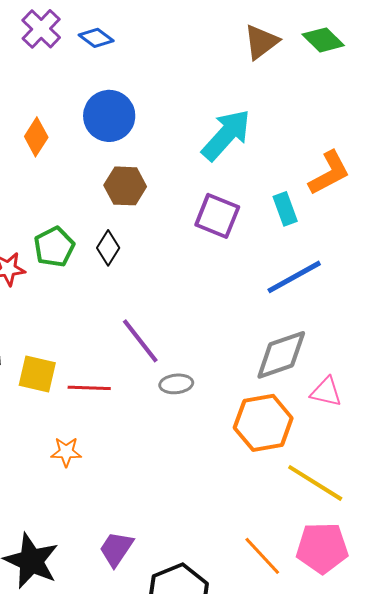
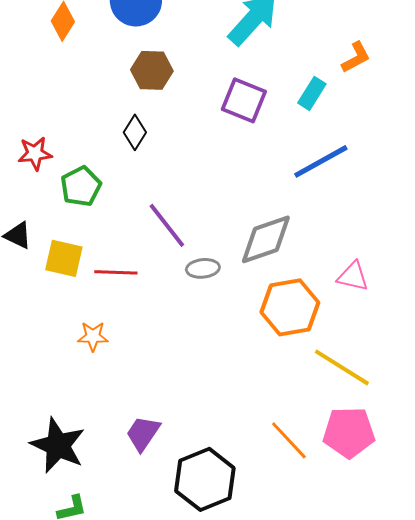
orange L-shape: (329, 173) -> (356, 57), size x0.7
cyan rectangle: (285, 209) -> (312, 93), turned 52
green pentagon: (54, 247) -> (81, 186), moved
gray diamond: (281, 355) -> (266, 239), moved

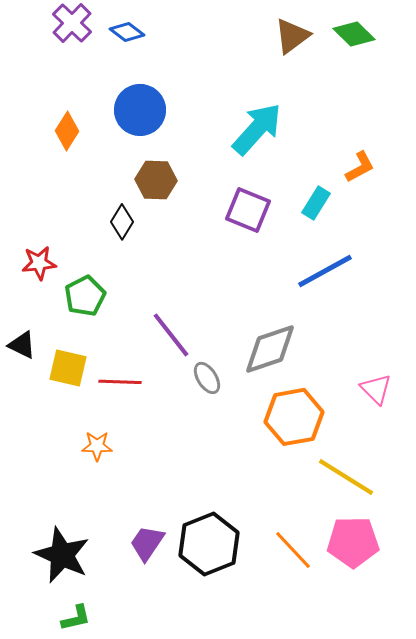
black diamond: (135, 132) -> (122, 222), moved
gray ellipse: (203, 268) -> (207, 378), turned 64
pink triangle: (353, 276) -> (376, 389), moved, turned 32
black hexagon: (205, 479) -> (209, 544), moved

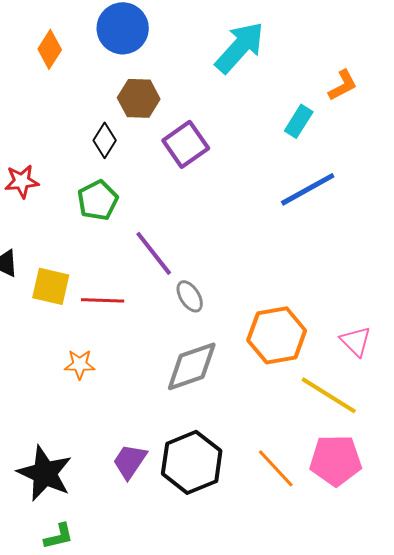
purple square: (248, 210) -> (186, 144), moved, turned 33
green pentagon: (85, 296) -> (98, 200), moved
gray diamond: (270, 349) -> (192, 366), moved
pink triangle: (376, 389) -> (356, 341), moved

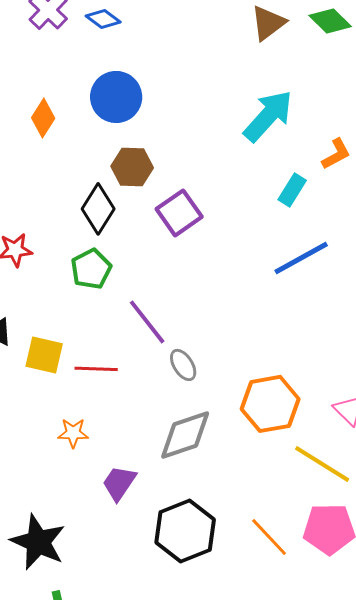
cyan arrow: (240, 47) -> (268, 116), moved
black diamond: (105, 140) -> (98, 209), size x1.4
purple trapezoid: (130, 461) -> (119, 483), moved

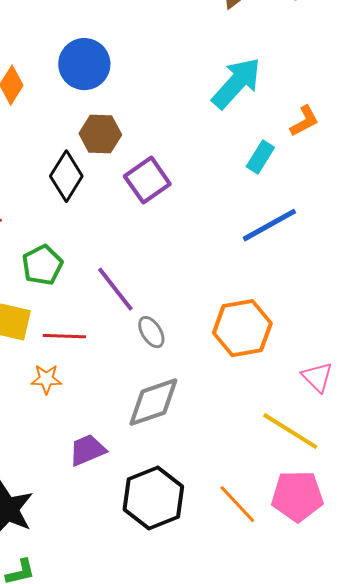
green pentagon: (91, 269) -> (42, 265), moved
orange hexagon: (270, 404) -> (242, 328), moved
orange star: (73, 433) -> (46, 379), moved
purple trapezoid: (119, 483) -> (87, 450), turned 33

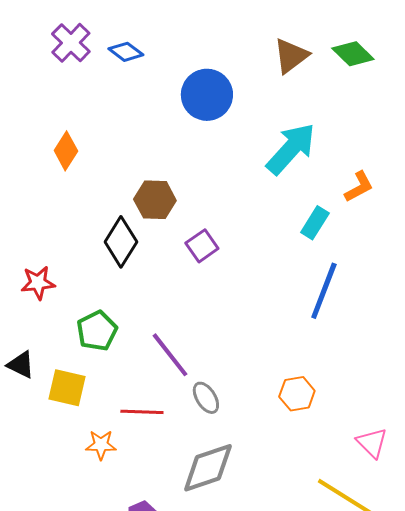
blue circle: (84, 64) -> (207, 95), moved
purple square: (147, 180) -> (202, 246), size x0.7
blue line: (269, 225) -> (324, 291), turned -40
orange hexagon: (242, 328) -> (297, 394), size x0.6
red line: (64, 336) -> (142, 412), moved

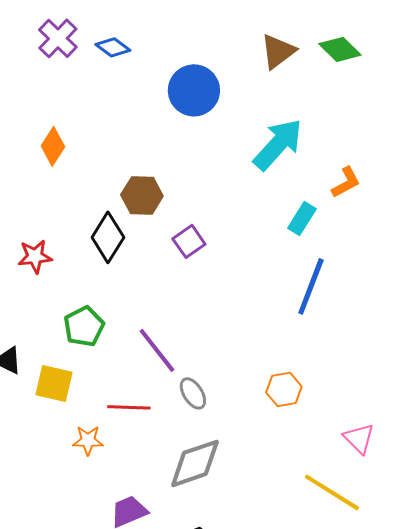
red star: (38, 283) -> (35, 256), moved

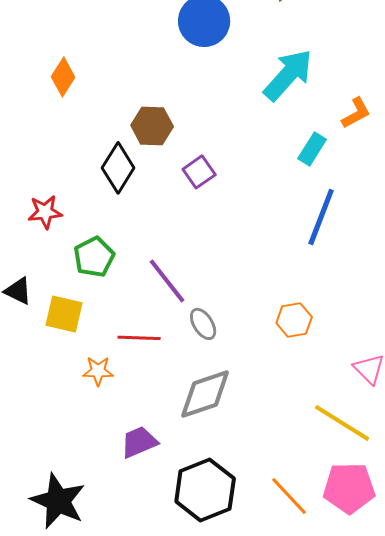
red star: (35, 256) -> (45, 212), moved

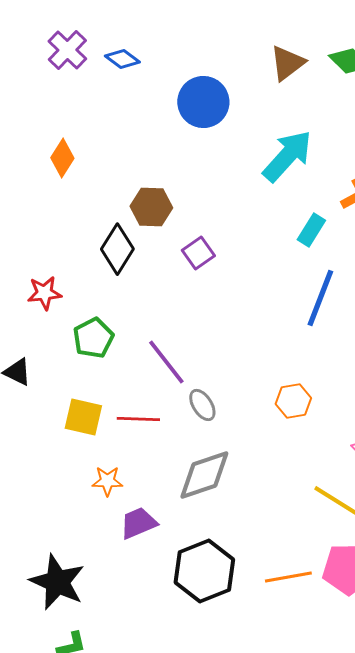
yellow square: (64, 314) -> (83, 417), moved
orange star: (98, 371) -> (107, 481), moved
orange line: (289, 496) -> (288, 577), turned -57

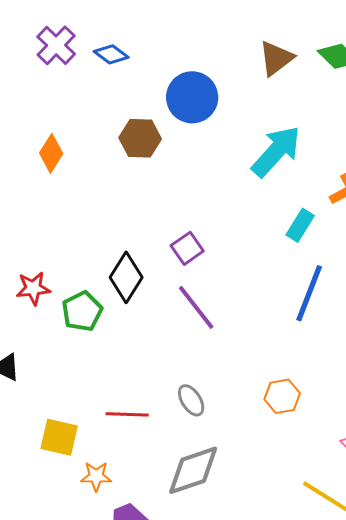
brown hexagon: (151, 207) -> (140, 138), moved
black diamond: (117, 249) -> (126, 277), moved
green pentagon: (93, 338) -> (82, 311), moved
purple line: (166, 362) -> (196, 307), moved
yellow square: (83, 417) -> (59, 437), moved

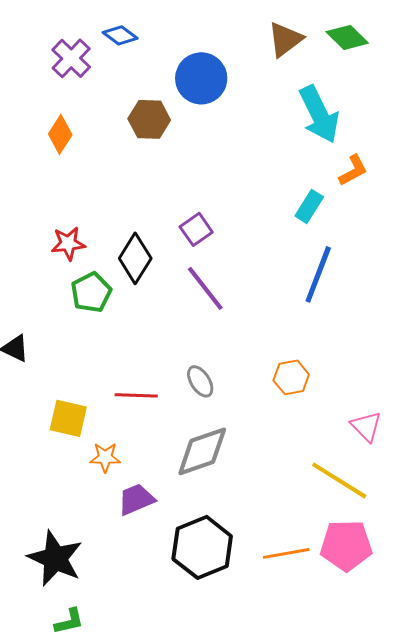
purple cross: (56, 45) -> (71, 58), moved
cyan arrow: (276, 151) -> (319, 114), moved, turned 112
red star: (33, 288) -> (68, 243), moved

